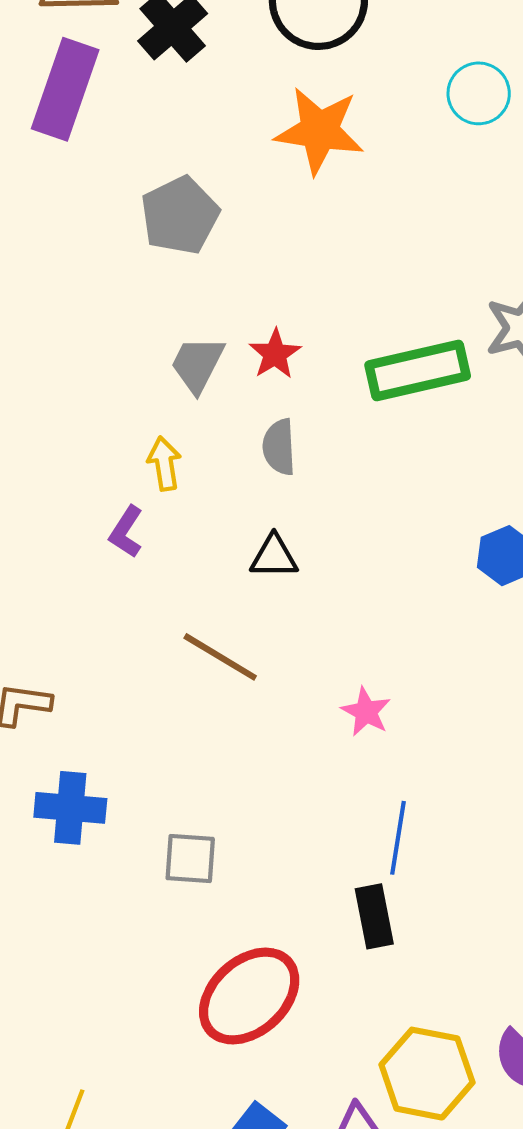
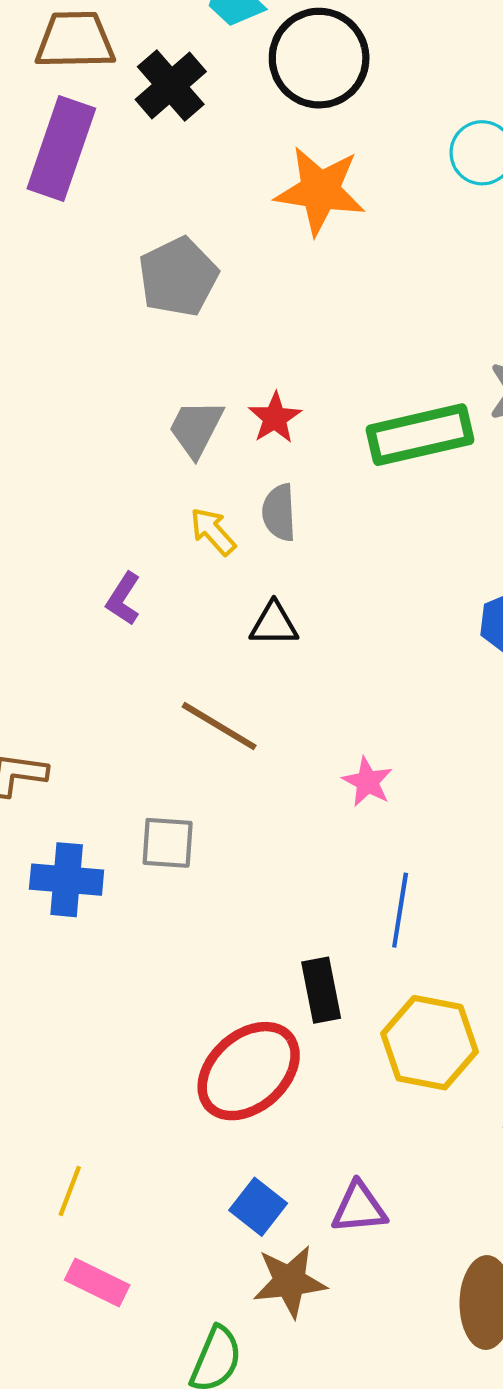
yellow arrow: (164, 464) -> (213, 531), moved, turned -33
gray square: (190, 859) -> (168, 843), moved
black rectangle: (374, 916) -> (321, 990), moved
yellow hexagon: (427, 1074) -> (430, 1043), moved

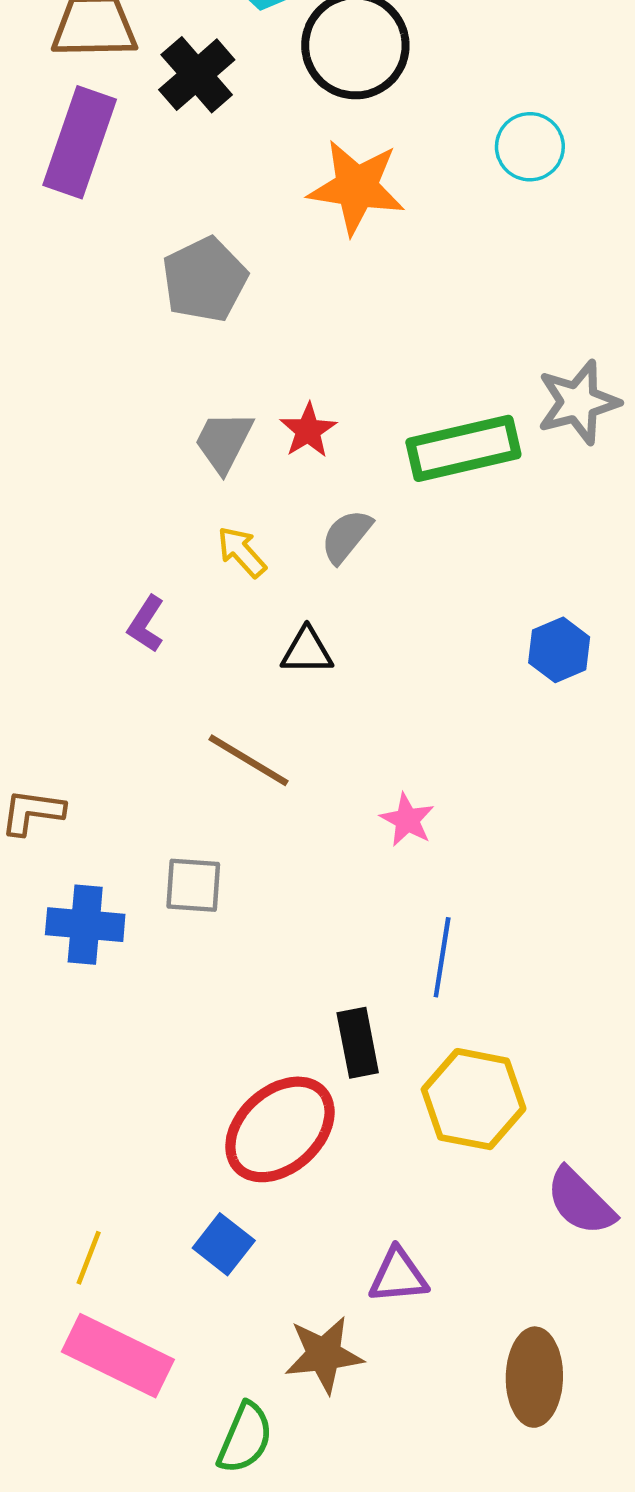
gray semicircle: (279, 513) -> (346, 536), moved, turned 42
blue square: (258, 1207) -> (224, 1244), moved
pink rectangle: (97, 1283) -> (118, 1356), size x1.6

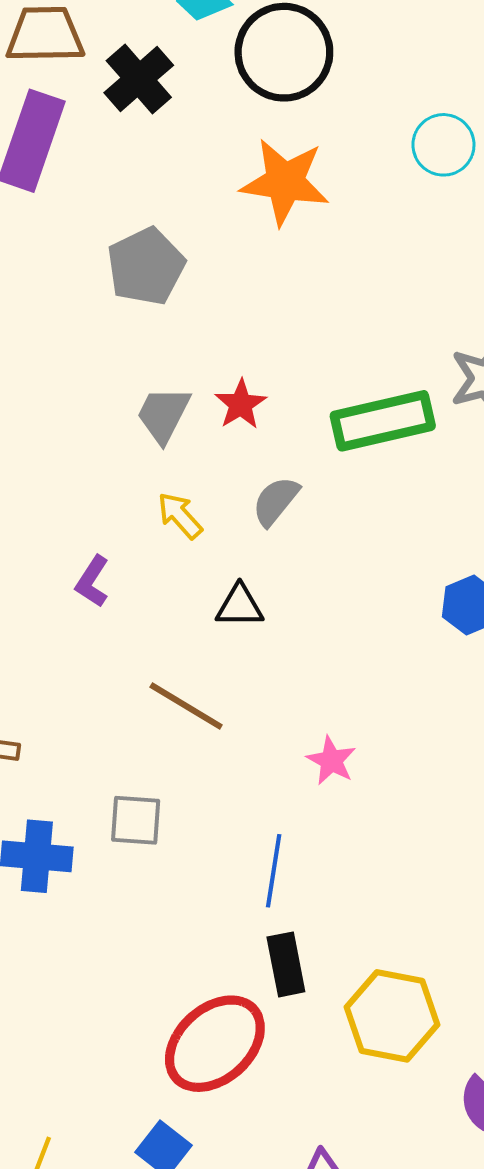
blue line: (442, 957) -> (274, 871), moved

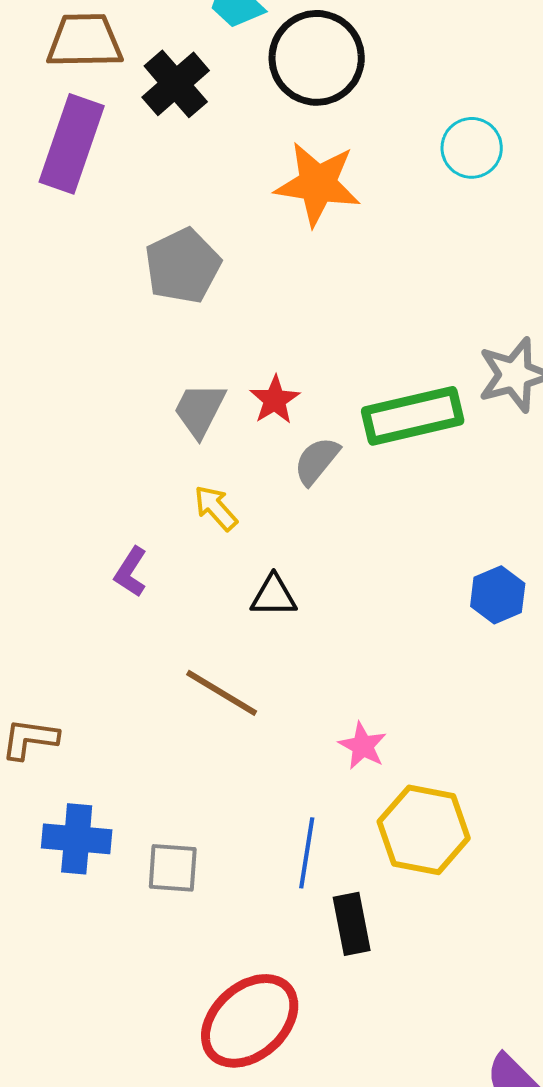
gray semicircle: (276, 501) -> (317, 461), moved
gray square: (136, 820) -> (173, 868), moved
black rectangle: (286, 964) -> (352, 924), moved
yellow hexagon: (392, 1016) -> (424, 830), moved

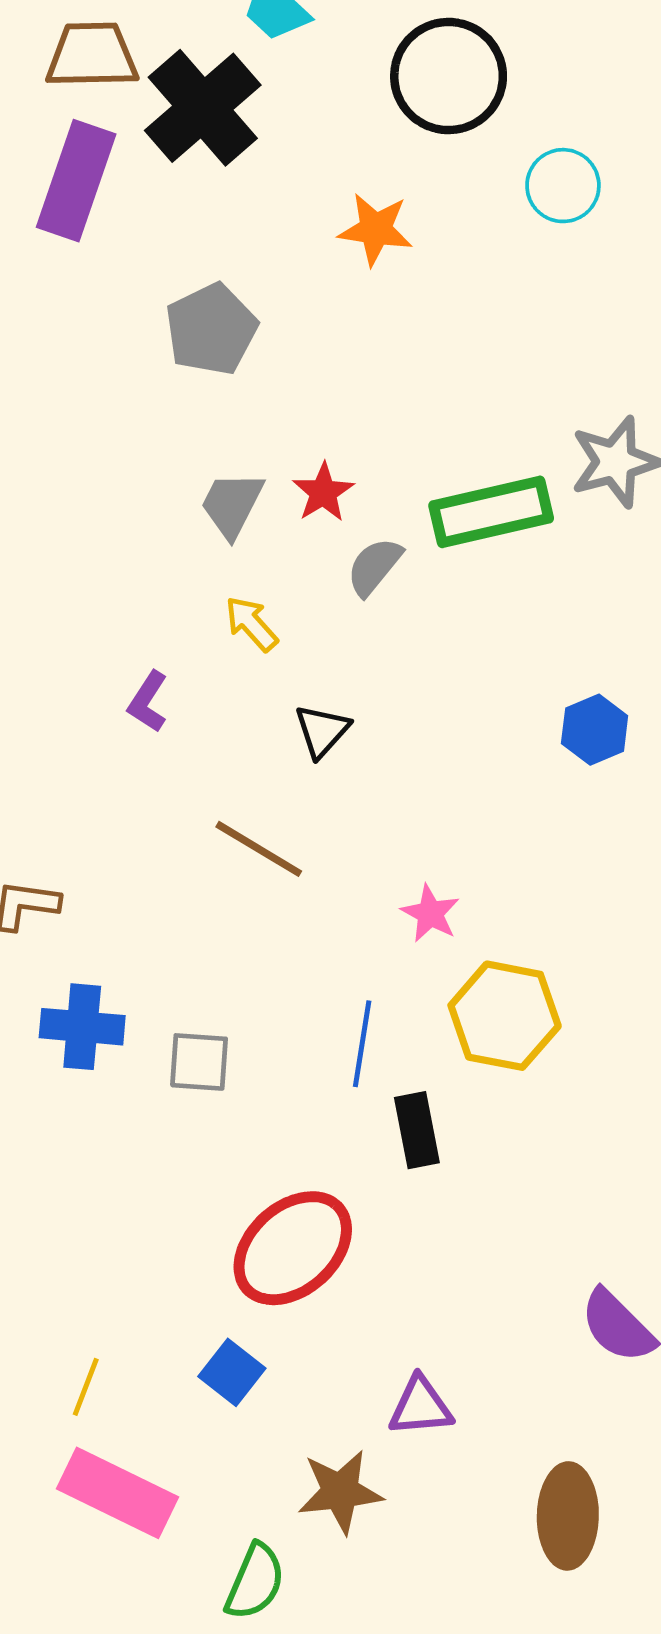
black circle: (317, 58) -> (449, 76), moved
black cross: (176, 84) -> (203, 108), size x1.4
orange star: (318, 184) -> (376, 229), size x0.7
black triangle: (274, 596) -> (322, 731), turned -48

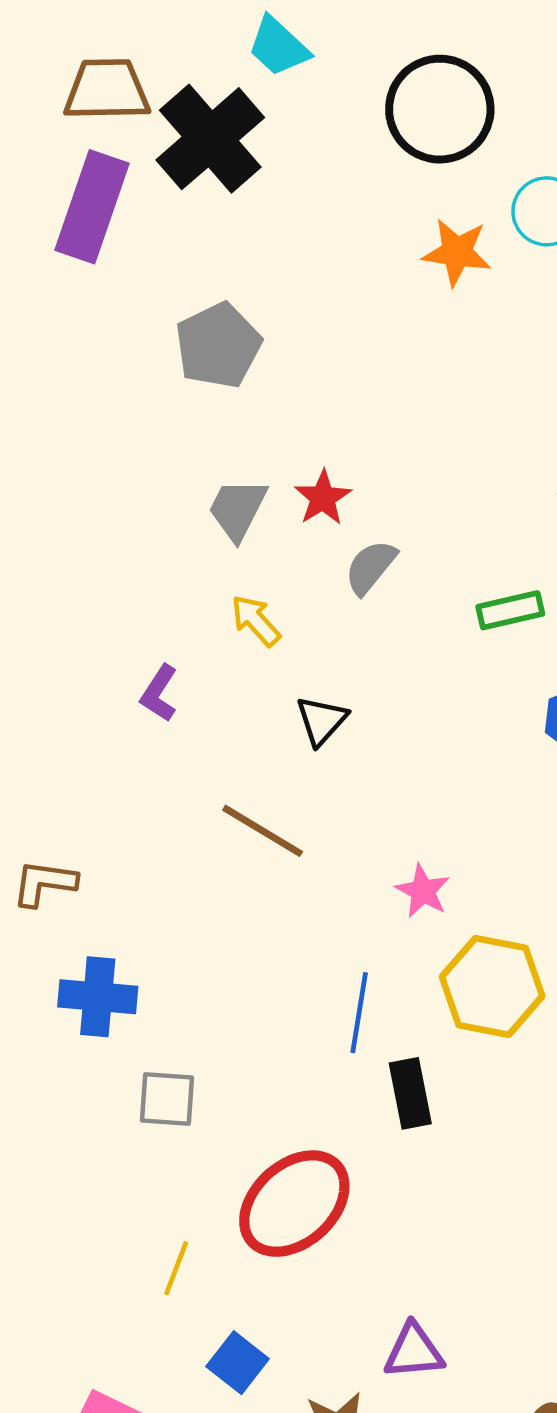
orange star: (376, 229) -> (457, 252), moved
green rectangle: (491, 512) -> (510, 610), moved, size x0.6
gray square: (199, 1062) -> (167, 1099), moved
blue square: (232, 1372) -> (238, 1363), moved
yellow line: (86, 1387) -> (176, 1268), moved

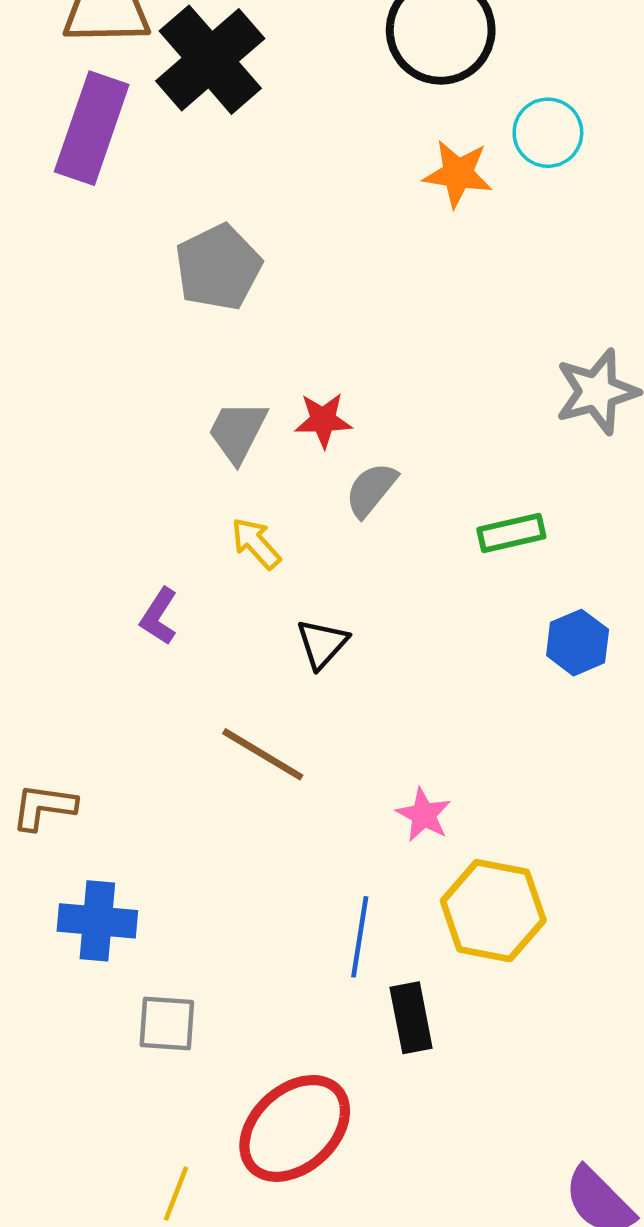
red star: (323, 498) -> (323, 420), turned 30

